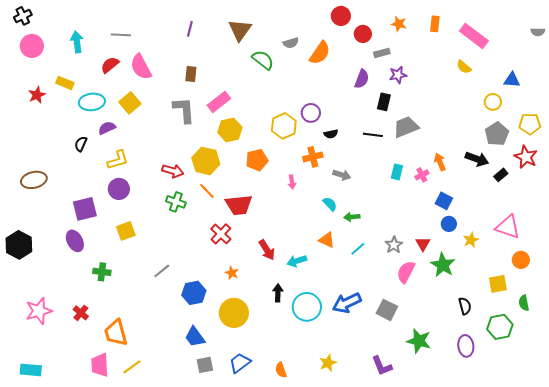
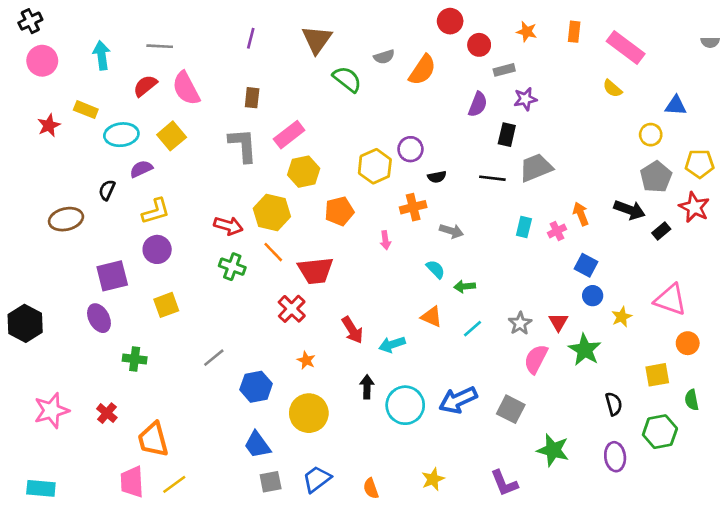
brown ellipse: (34, 180) -> (66, 219), moved

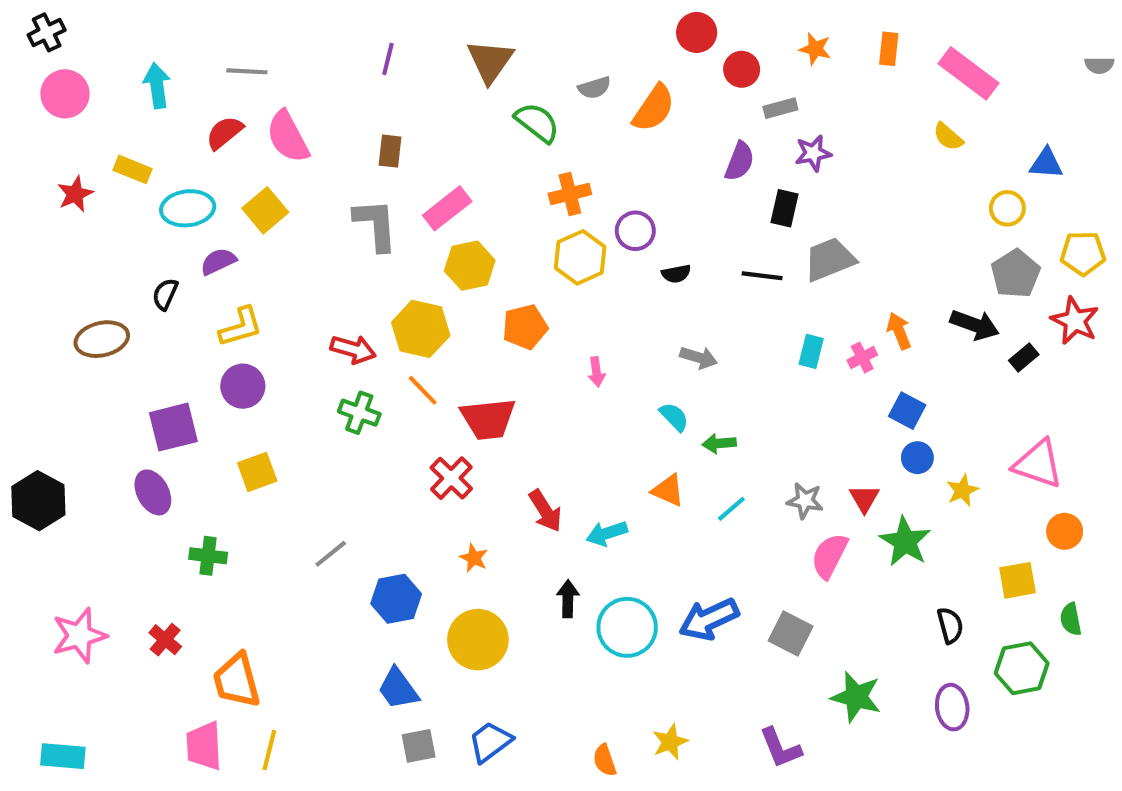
orange cross: (413, 207) -> (570, 194), moved
gray star: (520, 323) -> (805, 501), turned -30
yellow line: (174, 484) -> (269, 750), turned -40
orange semicircle: (371, 488) -> (605, 760), moved

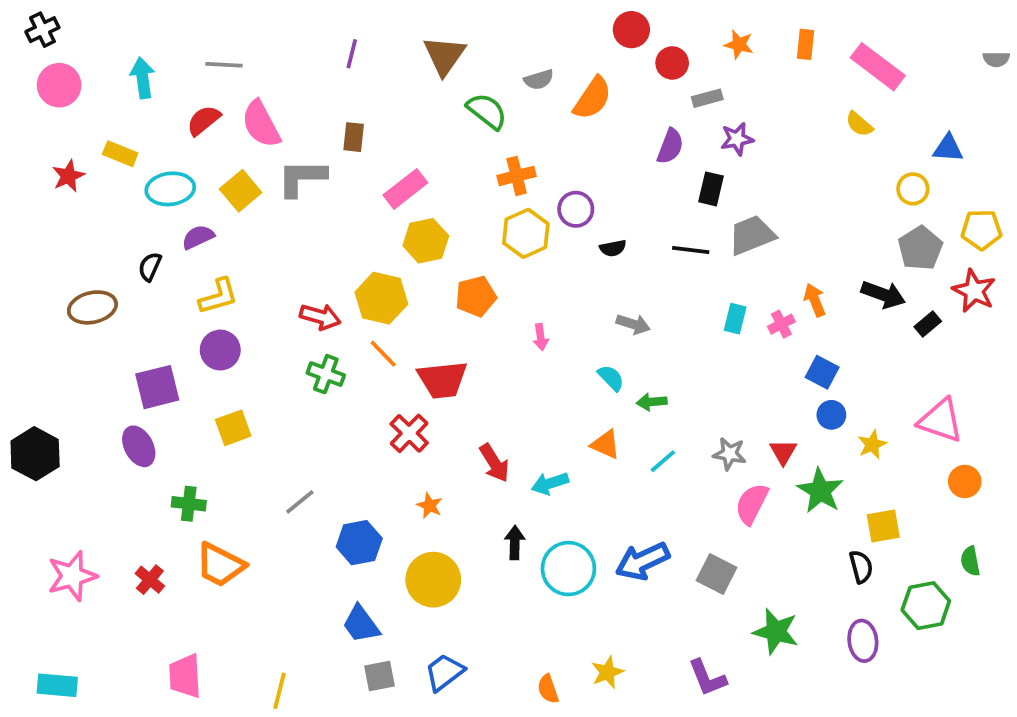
gray L-shape: (376, 225) -> (302, 178), moved, turned -86
yellow square: (1018, 580) -> (883, 526), moved
orange trapezoid: (237, 681) -> (220, 565), moved, turned -48
yellow line: (269, 750) -> (280, 691), moved

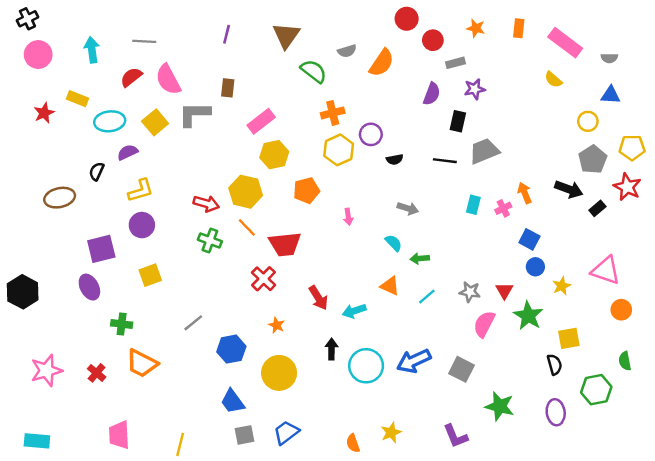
gray semicircle: (996, 59) -> (609, 58), moved

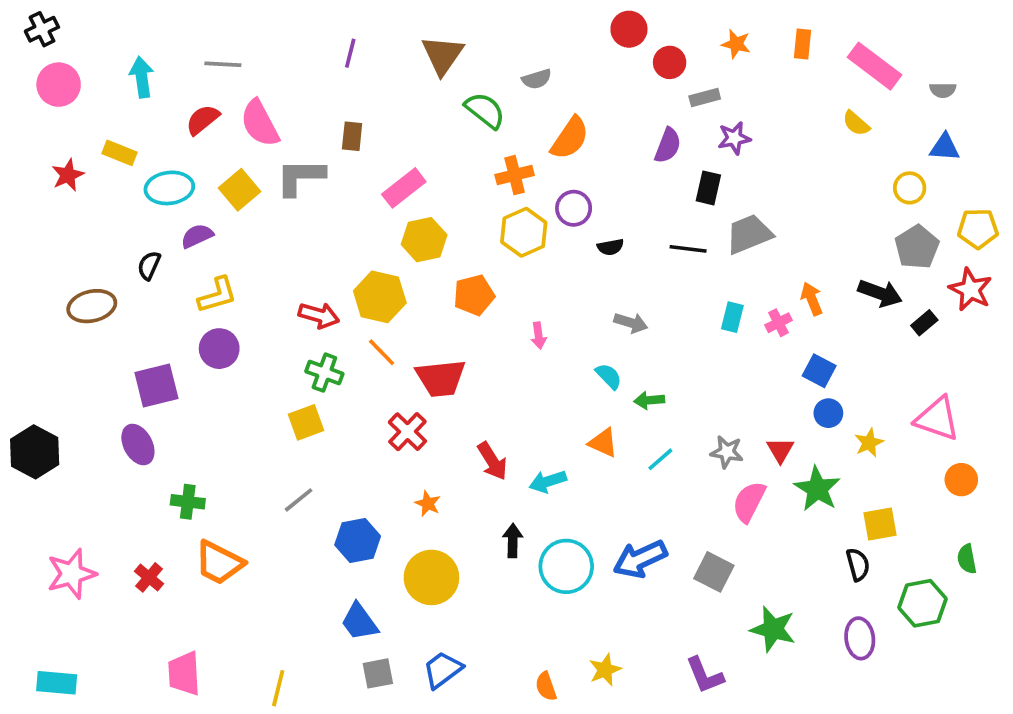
orange semicircle: (382, 63) -> (570, 138), moved
yellow square: (150, 275) -> (306, 422), moved

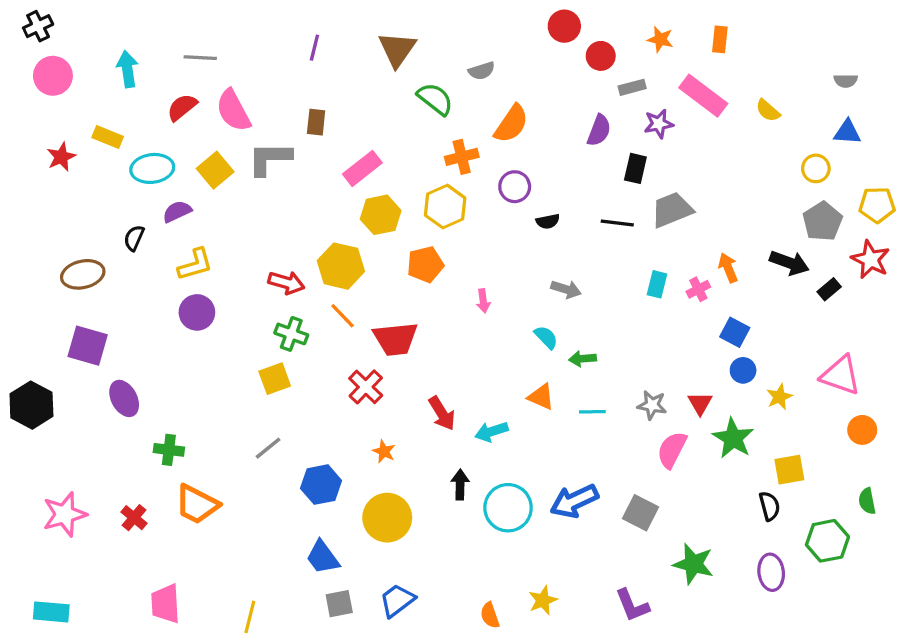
pink rectangle: (875, 66) -> (703, 96), moved
yellow hexagon: (524, 232) -> (445, 207), moved
purple square: (156, 385) -> (88, 346), moved, turned 30
cyan line: (660, 459) -> (592, 412), turned 40

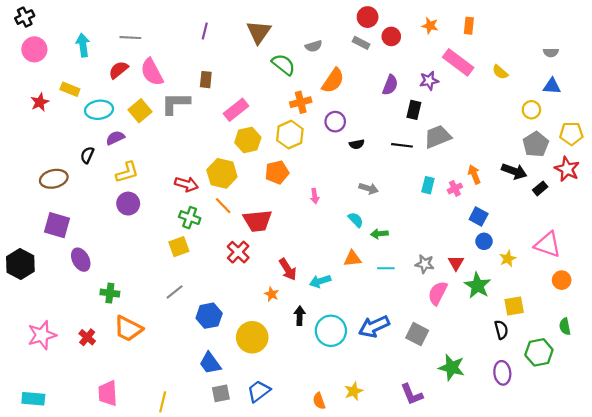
gray rectangle: (632, 87) -> (361, 43), moved, turned 42
orange triangle: (541, 397) -> (352, 259), turned -30
orange star: (384, 451) -> (272, 294), moved

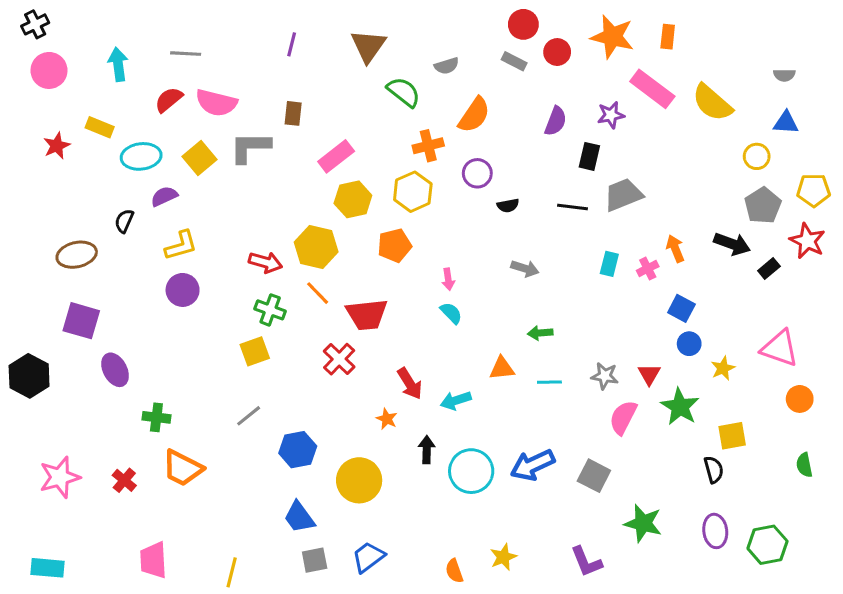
orange star: (430, 26) -> (612, 37), size x1.8
pink semicircle: (152, 72) -> (216, 103), turned -48
yellow semicircle: (500, 72) -> (712, 103), size x1.8
cyan semicircle: (356, 220) -> (451, 313), moved
green hexagon: (539, 352) -> (767, 545), moved

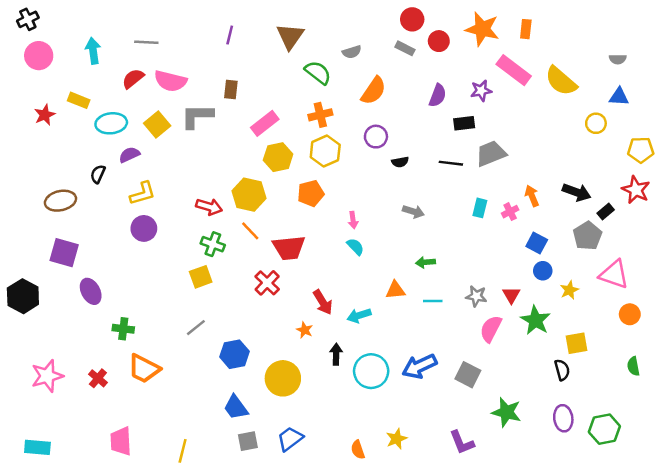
orange cross: (428, 146) -> (320, 115), moved
black rectangle: (589, 156) -> (464, 123), turned 70
gray pentagon: (763, 206) -> (587, 236), moved

